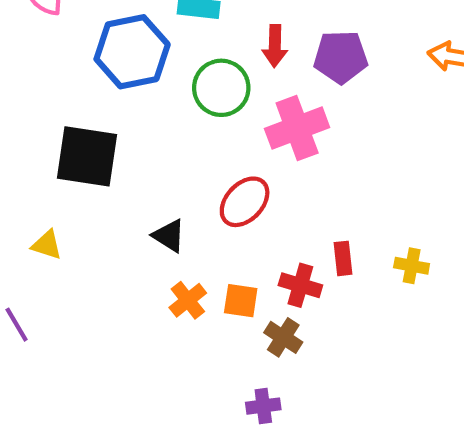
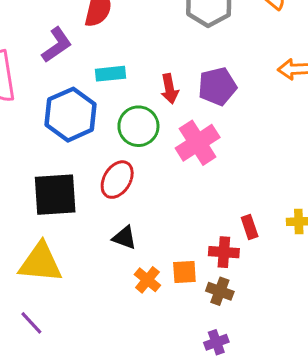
red ellipse: (245, 202) -> (117, 180), moved
yellow triangle: (47, 245) -> (40, 263), size x2.0

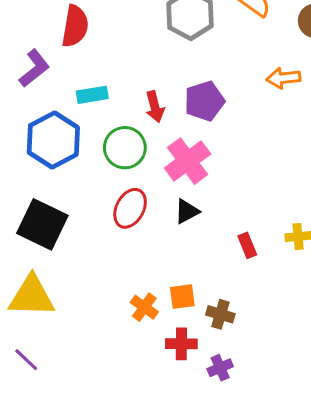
red ellipse: (117, 180) -> (130, 208), moved
black square: (55, 195) -> (42, 224), turned 33
black triangle: (124, 238) -> (187, 211), moved, turned -45
red cross: (224, 252) -> (181, 344), moved

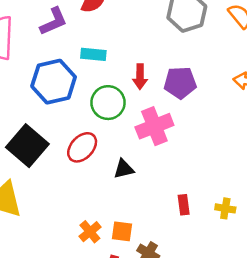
red ellipse: (130, 208) -> (82, 147), moved
black triangle: (187, 211) -> (124, 169), moved

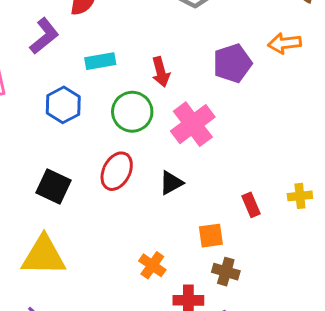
blue hexagon: (54, 82) -> (63, 105), size x0.7
purple pentagon: (180, 83) -> (232, 63), moved
black square: (27, 146) -> (53, 186), size x0.7
orange square: (122, 231) -> (211, 236), moved

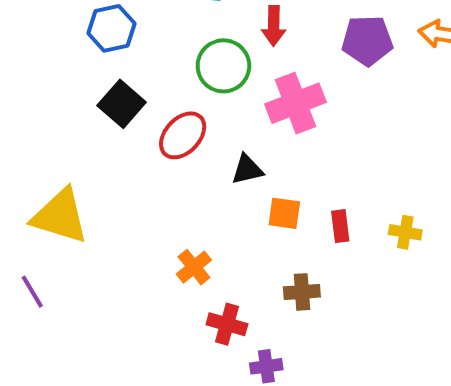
blue hexagon: (63, 105) -> (111, 28), moved
black square: (53, 186) -> (122, 104), moved
orange square: (211, 236) -> (284, 213), moved
brown cross: (226, 272) -> (302, 292), moved, turned -36

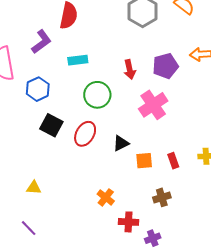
red arrow: (274, 26) -> (130, 69), moved
pink cross: (296, 103) -> (153, 105), moved
yellow triangle: (60, 216) -> (34, 188), size x0.5

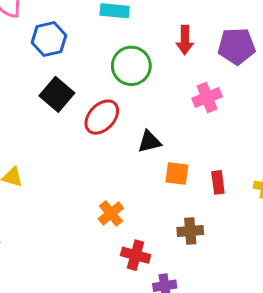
pink cross: (153, 105) -> (207, 97), size x0.7

